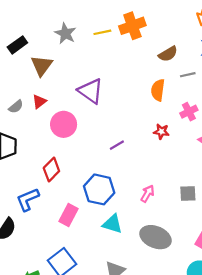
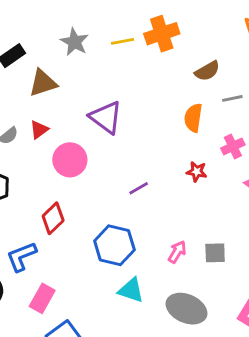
brown triangle: (42, 66) -> (43, 83), turned 35
gray square: (188, 194) -> (215, 253), moved
pink rectangle: (68, 215) -> (42, 298), moved

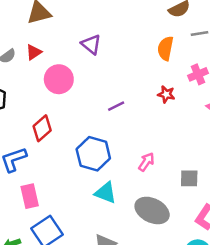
purple triangle: (106, 117) -> (91, 44), size x0.7
gray square: (215, 253) -> (189, 178), moved
pink rectangle: (42, 298) -> (30, 196), turned -45

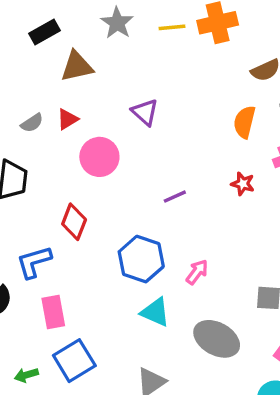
red diamond: (42, 128) -> (74, 222), turned -30
pink arrow: (146, 162) -> (197, 272), moved

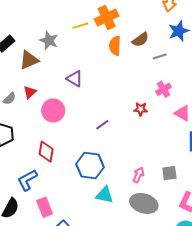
gray star: (117, 23) -> (49, 40), moved
orange semicircle: (245, 122) -> (115, 46), moved
pink arrow: (197, 272) -> (138, 175), moved

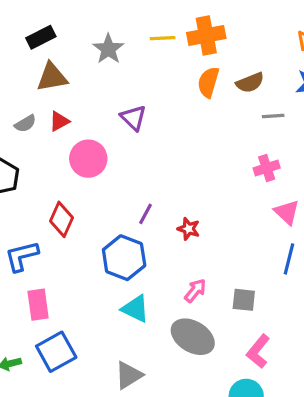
brown triangle: (29, 60) -> (52, 77), moved
red star: (141, 109) -> (189, 229), moved
purple line: (102, 125) -> (146, 214), moved, turned -40

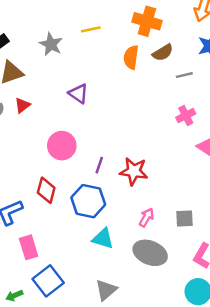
orange cross: (206, 35) -> (147, 21), moved, turned 36
pink circle: (88, 159) -> (62, 146), moved
red diamond: (61, 219) -> (46, 190), moved
red star: (189, 229) -> (134, 171), size x1.6

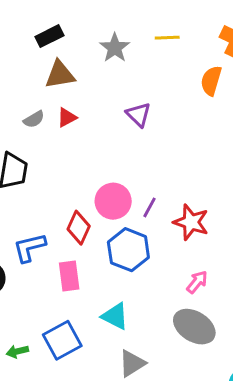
pink circle: (62, 146) -> (113, 201), moved
cyan triangle: (103, 239) -> (115, 316), moved
pink rectangle: (29, 247) -> (69, 276), moved

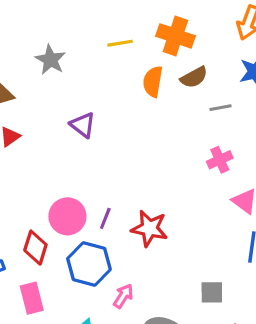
yellow line: (167, 38) -> (120, 43), moved
pink arrow: (197, 282) -> (123, 296), moved

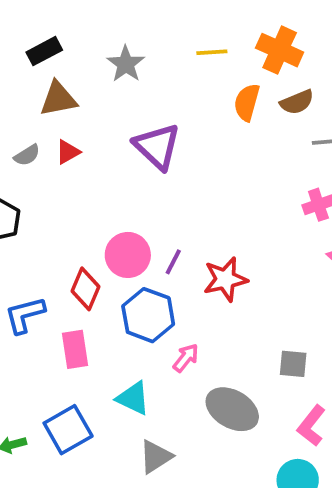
purple triangle: (83, 125) -> (157, 146), size x1.5
red star: (149, 228) -> (225, 279), turned -30

